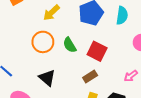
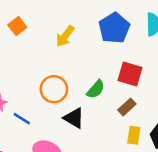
orange circle: (43, 42) -> (54, 89), moved
green semicircle: (70, 45) -> (96, 89), moved, turned -98

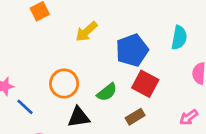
blue pentagon: (114, 28) -> (132, 50), moved
black triangle: (74, 118) -> (79, 117), turned -50

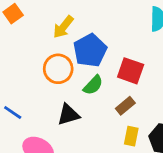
blue pentagon: (132, 50) -> (90, 50), moved
orange circle: (64, 83) -> (58, 69), moved

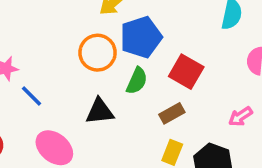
green semicircle: (93, 85) -> (137, 81), turned -30

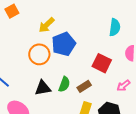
red square: (186, 72) -> (102, 63), moved
green semicircle: (137, 81) -> (64, 84), moved

